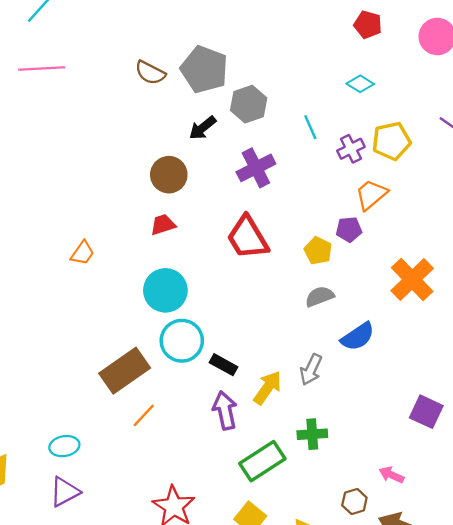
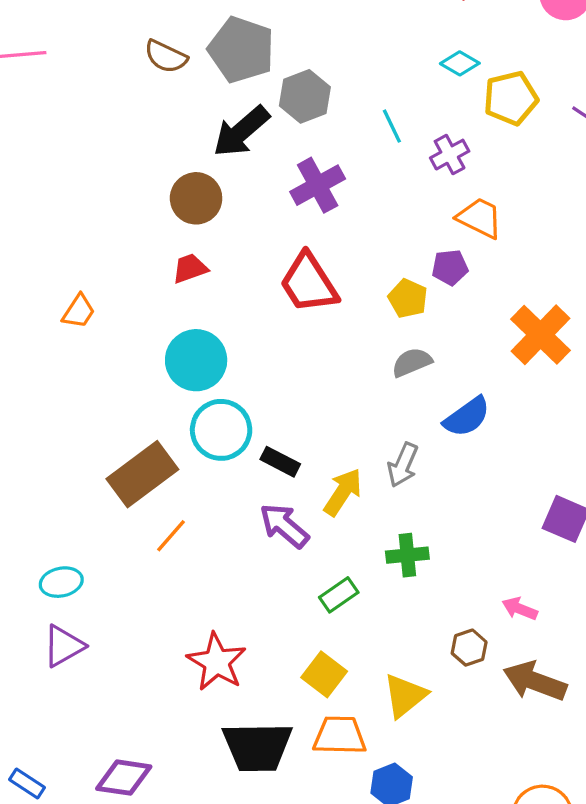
black arrow: (203, 128) -> (241, 131), size x1.5
yellow pentagon: (391, 141) -> (511, 98), moved
orange trapezoid: (371, 195) -> (480, 218), turned 68
purple arrow: (225, 410) -> (284, 526), turned -36
green rectangle: (262, 461) -> (339, 595), size x0.6

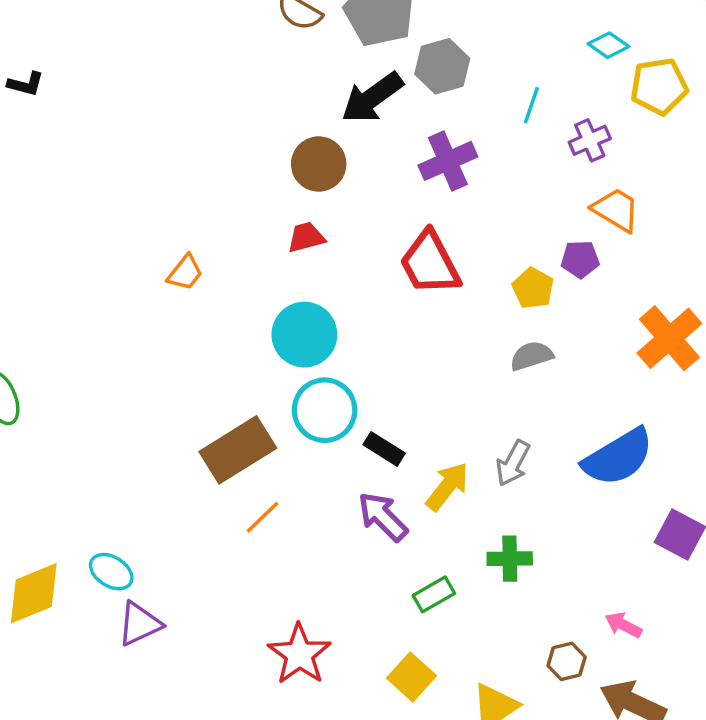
cyan line: (392, 126) -> (531, 105), turned 40
blue semicircle: (467, 417) -> (618, 457), moved, size x1.4
cyan ellipse: (61, 582) -> (111, 572), moved, turned 39

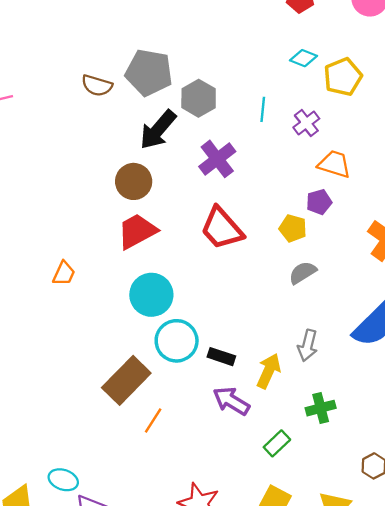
red trapezoid: (306, 237) -> (137, 231), size x1.6

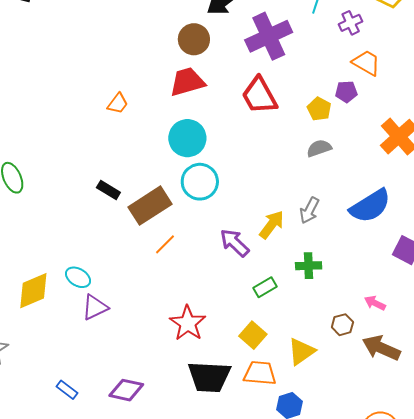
purple cross: (217, 159) -> (269, 36), size x1.4
black rectangle: (221, 357) -> (108, 190), moved

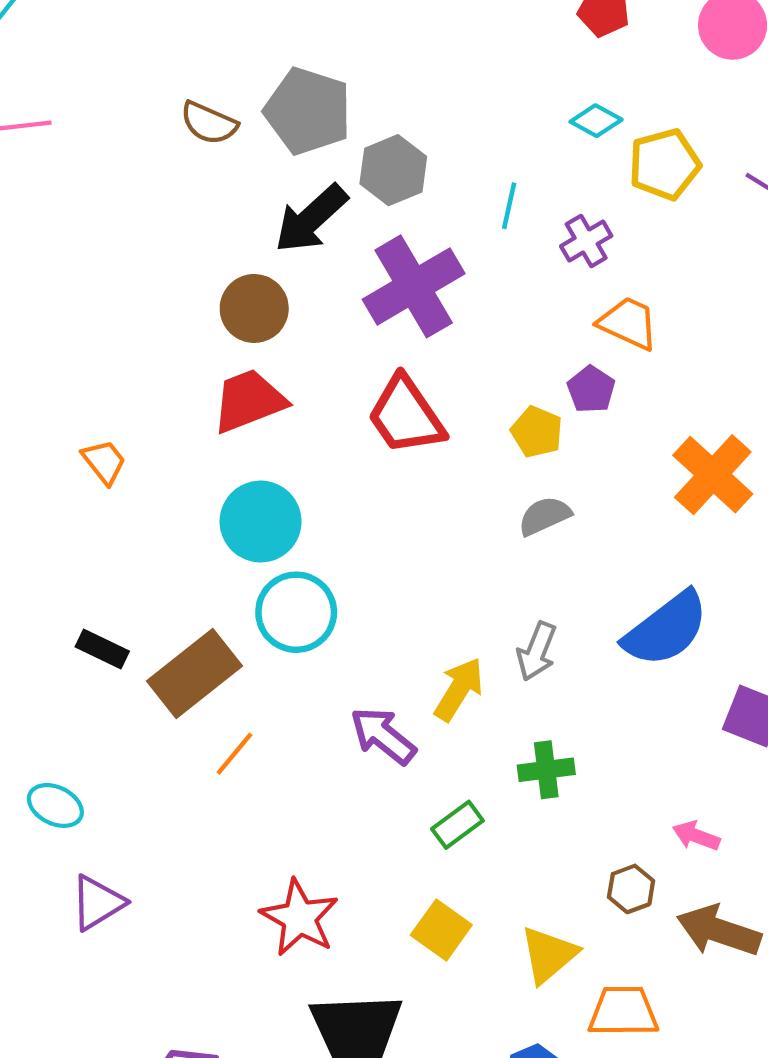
purple pentagon: (346, 92) -> (591, 389), turned -30
orange trapezoid: (118, 104) -> (104, 462), turned -70
cyan ellipse: (78, 277) -> (55, 805), moved
orange trapezoid: (260, 373) -> (623, 1011), moved

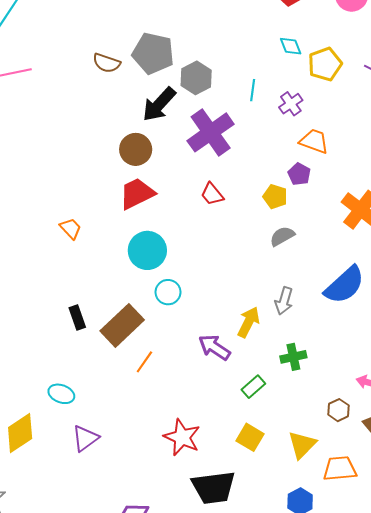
cyan diamond: (596, 121) -> (291, 46), turned 45
red trapezoid: (406, 415) -> (212, 194), size x0.6
cyan circle: (296, 612) -> (168, 292), size x0.7
black rectangle: (102, 649) -> (77, 317), turned 50

